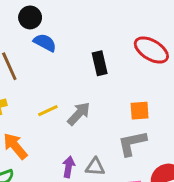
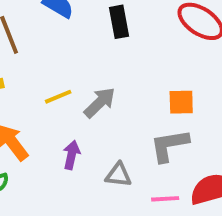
black rectangle: (100, 63) -> (119, 22), moved
purple arrow: (69, 167) -> (71, 155), moved

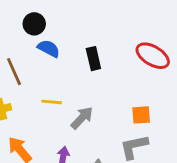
yellow line: (58, 97) -> (52, 102), moved, turned 30

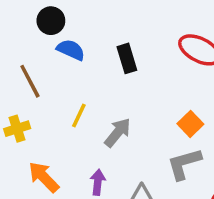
yellow line: (52, 102) -> (79, 115), turned -66
orange square: (141, 115) -> (190, 124), turned -36

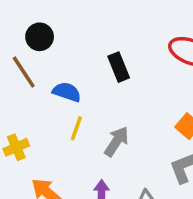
blue semicircle: (71, 50) -> (67, 92), moved
brown line: (30, 81) -> (24, 72), moved

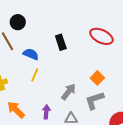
gray arrow: (116, 142) -> (69, 92), moved

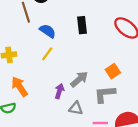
purple arrow: (46, 112) -> (59, 91), moved

